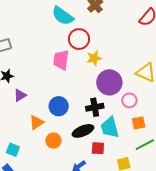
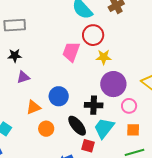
cyan trapezoid: (110, 127) -> (104, 128), turned 40
black ellipse: (83, 131) -> (77, 126), turned 60

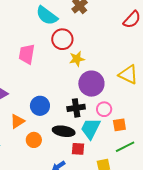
pink trapezoid: (71, 52) -> (27, 54), moved
pink circle: (129, 106) -> (104, 109), moved
black ellipse: (77, 126) -> (64, 131), turned -30

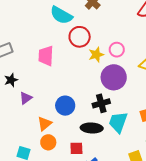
pink circle: (104, 109) -> (117, 50), moved
orange circle: (34, 140) -> (48, 142), moved
red square: (78, 149) -> (76, 148), moved

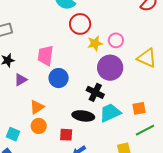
pink trapezoid: (46, 56) -> (46, 56), moved
black cross: (101, 103) -> (95, 92), turned 36
blue circle: (65, 106) -> (59, 78), moved
cyan trapezoid: (118, 122) -> (110, 113), turned 40

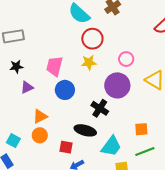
yellow star: (95, 43) -> (89, 62), moved
cyan trapezoid: (110, 113) -> (111, 146), moved, turned 145

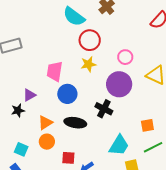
black star: (16, 67) -> (18, 110), moved
black ellipse: (85, 130) -> (75, 123), moved
red square: (66, 147) -> (68, 158), moved

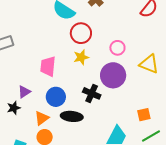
blue circle: (67, 94) -> (56, 97), moved
black cross: (104, 109) -> (92, 93), moved

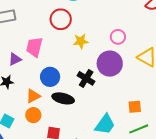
red circle: (81, 33) -> (61, 19), moved
pink trapezoid: (48, 66) -> (34, 47), moved
purple triangle: (24, 92) -> (15, 59), moved

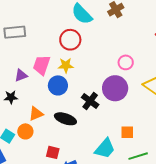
yellow star: (81, 41) -> (66, 65), moved
blue circle: (50, 77) -> (58, 85), moved
orange square: (135, 107) -> (127, 132), moved
orange circle: (33, 115) -> (25, 131), moved

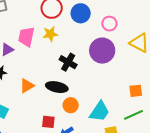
blue circle: (58, 85) -> (81, 13), moved
black cross: (90, 101) -> (68, 62), moved
orange circle: (25, 131) -> (71, 105), moved
orange square: (127, 132) -> (136, 91), moved

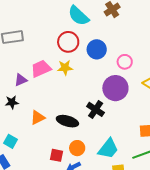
pink trapezoid: (26, 37) -> (41, 69), turned 50
black cross: (68, 62) -> (96, 109), moved
orange circle: (71, 105) -> (77, 148), moved

